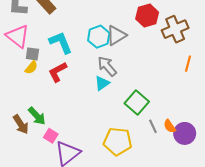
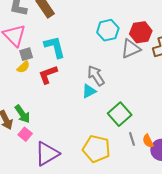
gray triangle: (116, 35) -> (131, 49), moved
cyan hexagon: (99, 37) -> (108, 30), moved
gray square: (32, 54) -> (26, 54), turned -32
pink square: (51, 136) -> (25, 134), moved

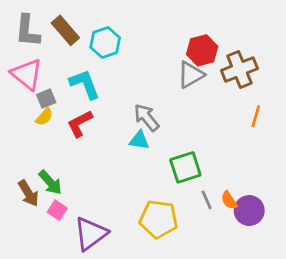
cyan hexagon: (108, 30) -> (105, 42), moved
cyan triangle: (89, 91) -> (139, 140), turned 42
green square: (120, 114) -> (185, 167), turned 30

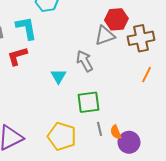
gray arrow: (147, 117) -> (85, 61), moved
cyan triangle: (139, 140) -> (58, 76), turned 42

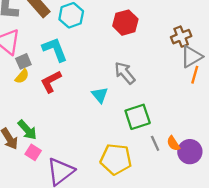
red hexagon: (116, 19) -> (125, 23), moved
gray triangle: (105, 36) -> (191, 57), moved
brown cross: (141, 38) -> (181, 37), size x0.7

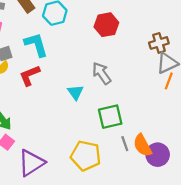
orange semicircle: (173, 143) -> (142, 145), size x1.5

